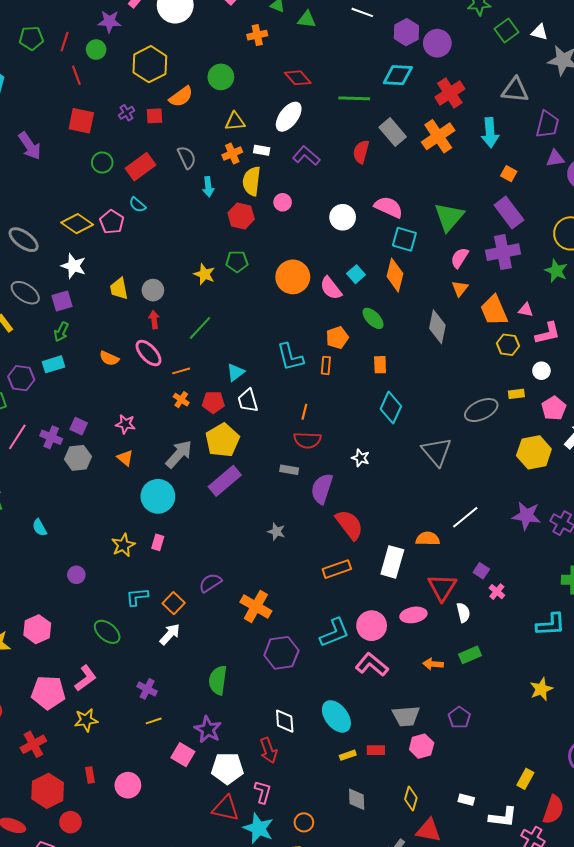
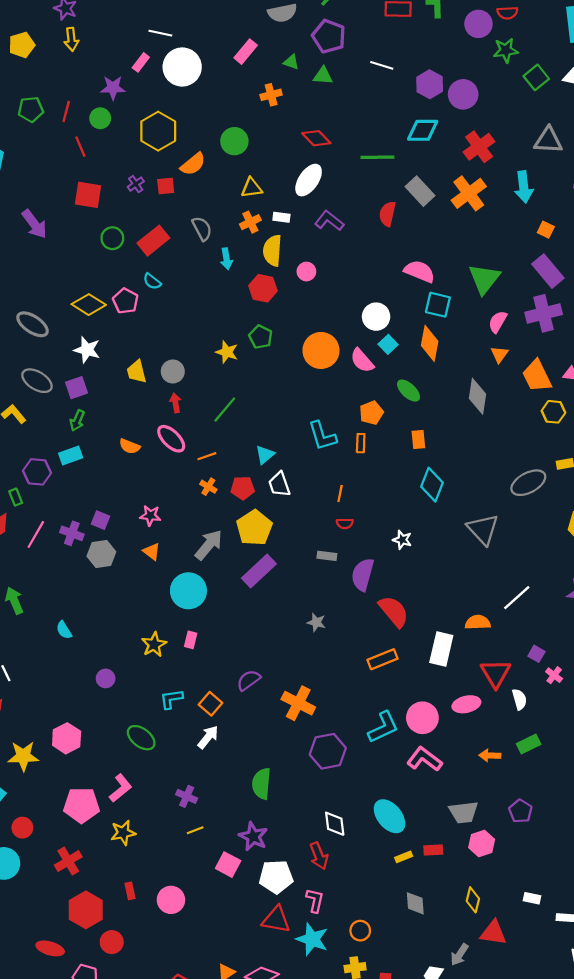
white circle: (343, 217) -> (376, 317), moved
green pentagon: (237, 262) -> (261, 337), turned 30
red semicircle: (307, 440) -> (345, 524), size x0.6

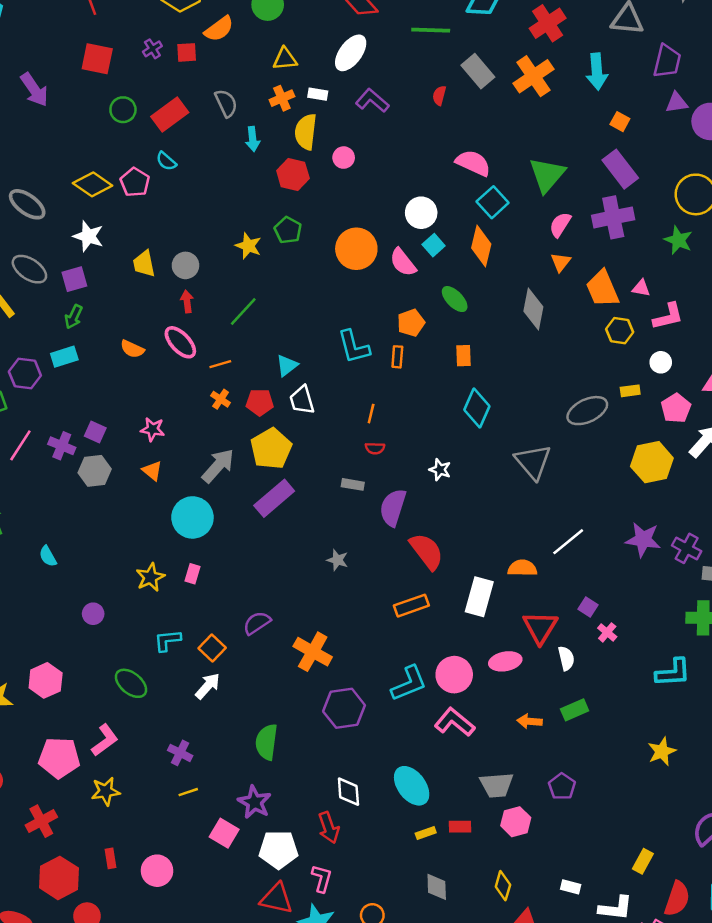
red semicircle: (387, 214) -> (439, 95), size x0.7
cyan square: (438, 305) -> (493, 202), turned 32

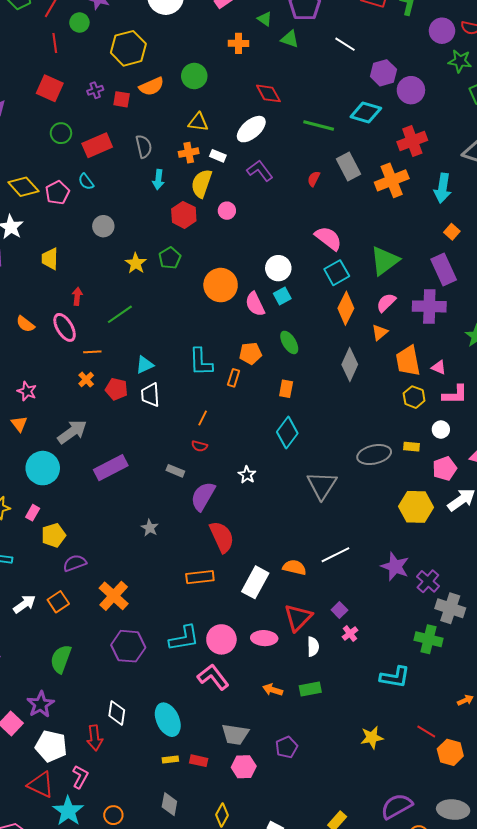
orange diamond: (481, 246) -> (346, 308), moved
gray circle: (185, 265) -> (103, 226), moved
yellow pentagon: (271, 449) -> (53, 535), moved, size x0.7
orange square: (212, 648) -> (58, 602), moved

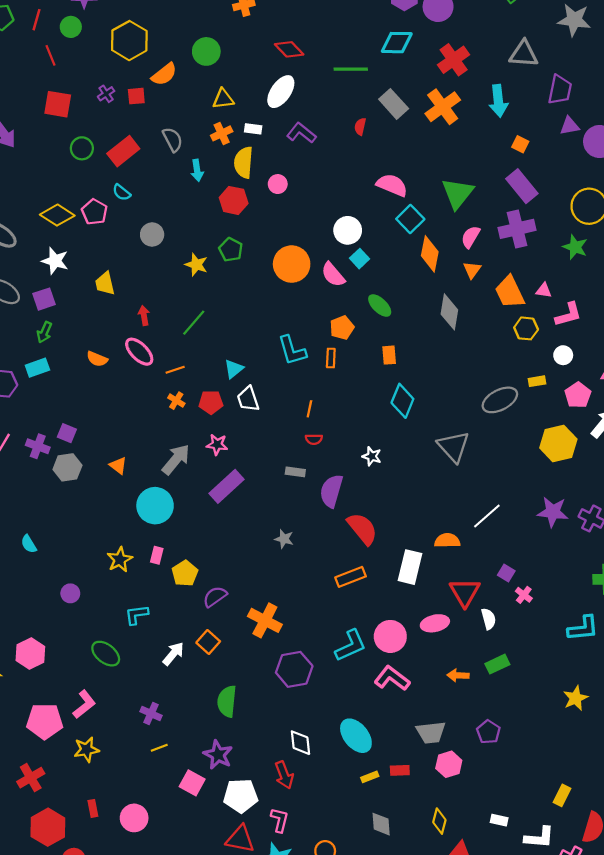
pink star: (27, 391) -> (217, 444), moved

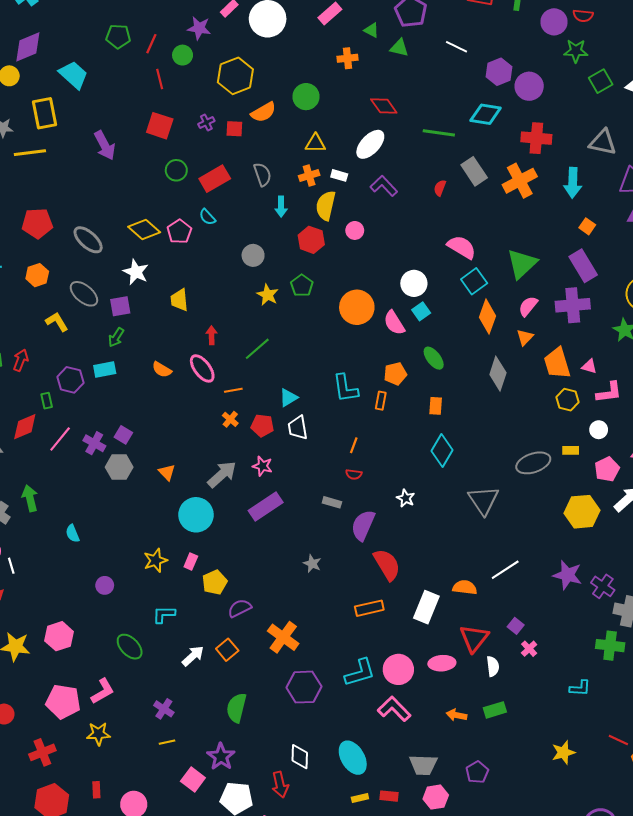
red cross: (454, 60) -> (536, 138), turned 32
gray circle: (152, 235) -> (253, 255), moved
cyan L-shape: (583, 628) -> (580, 688), size x0.7

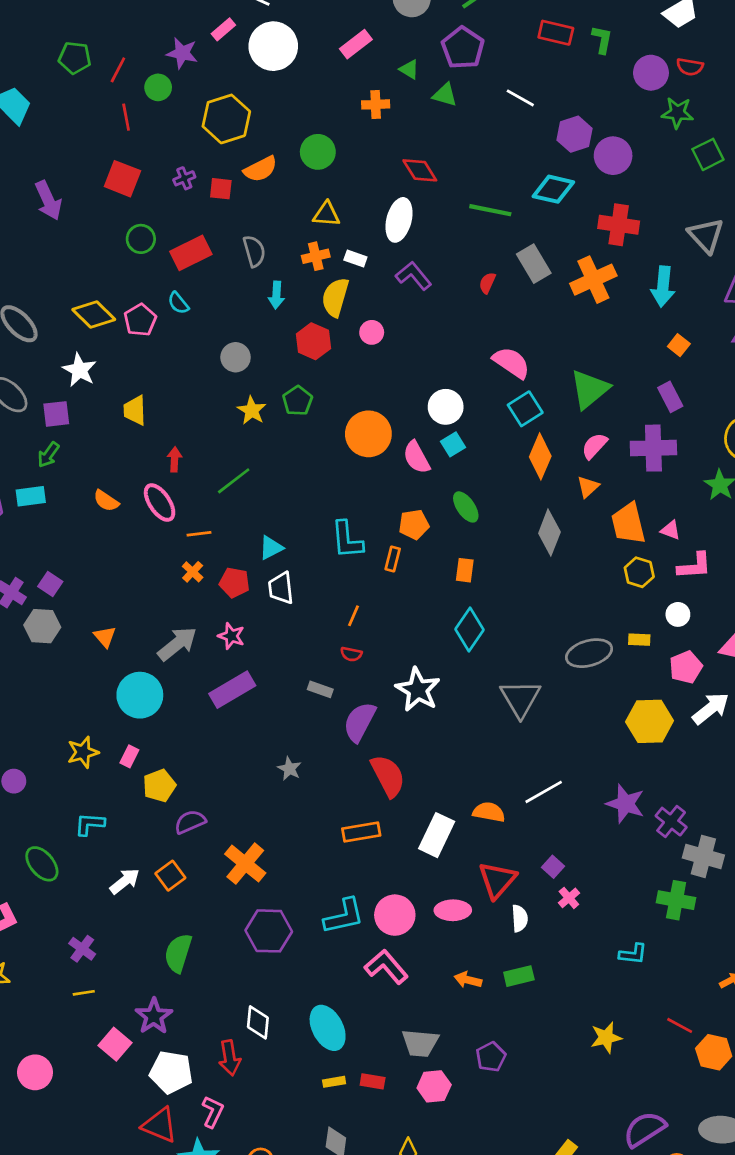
gray triangle: (603, 142) -> (706, 235), turned 32
white ellipse: (370, 144) -> (399, 220), turned -32
purple rectangle: (583, 266) -> (670, 397), size x0.7
white star: (406, 498) -> (418, 690), size x1.8

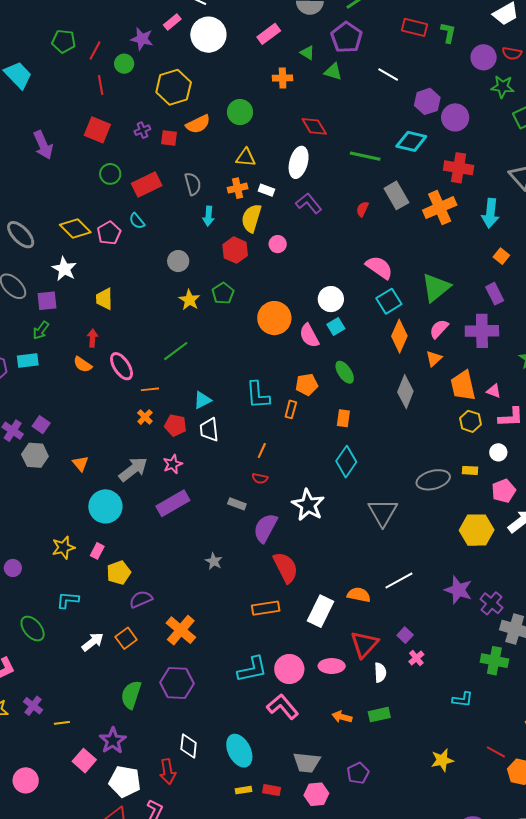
red arrow: (174, 459) -> (92, 338), moved
pink star: (231, 636) -> (173, 464), turned 30
purple hexagon: (269, 931) -> (177, 683), moved
purple cross: (82, 949) -> (33, 706), moved

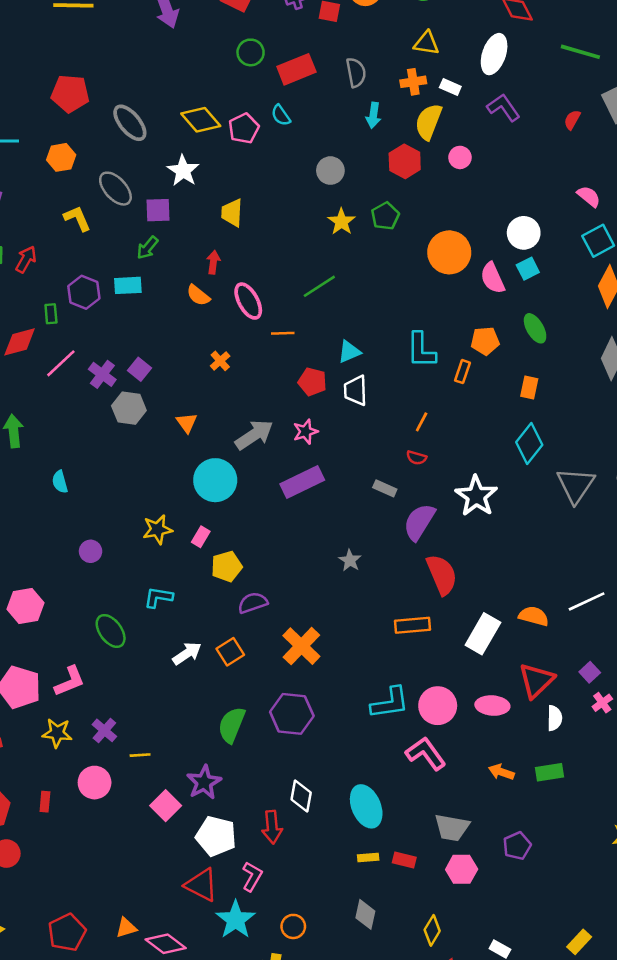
pink semicircle: (379, 267) -> (589, 196), size x0.7
orange cross: (145, 417) -> (220, 361), moved
gray triangle: (383, 512) -> (576, 485), moved
pink circle: (26, 780) -> (95, 783), moved

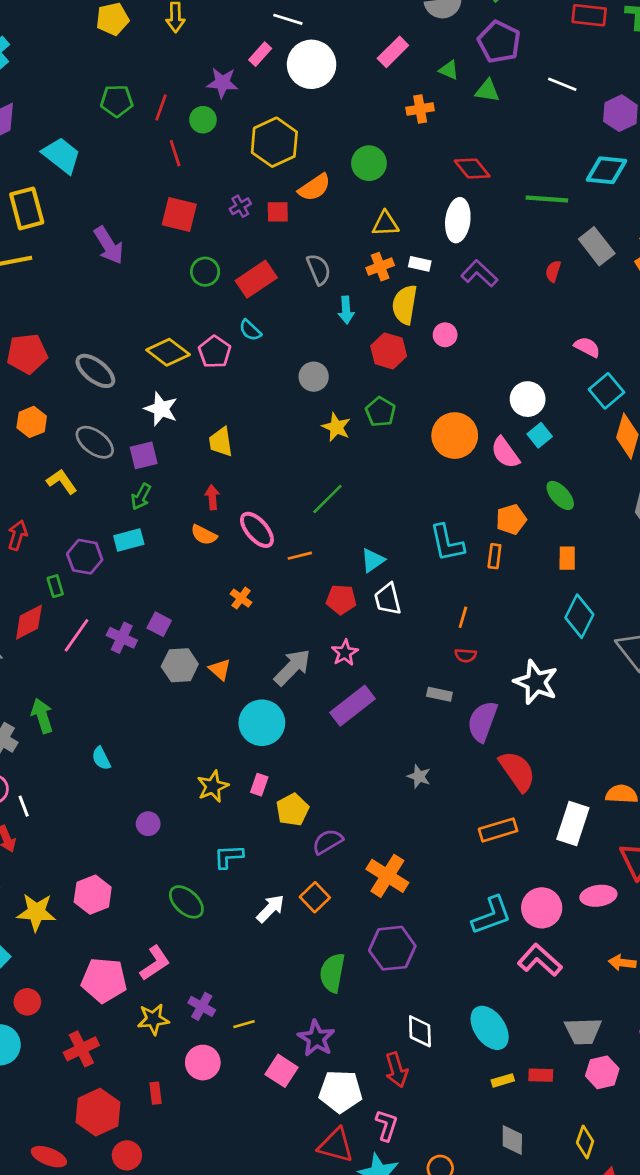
gray hexagon: (129, 408) -> (180, 665), moved

